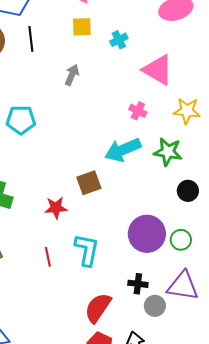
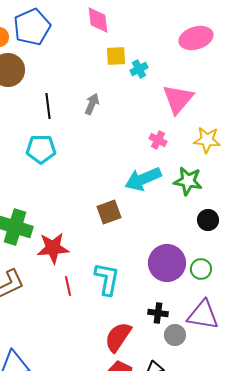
yellow square: (82, 27) -> (116, 56), moved
black line: (31, 39) -> (48, 106), moved
pink triangle: (158, 70) -> (178, 99), turned 40
red star: (56, 208) -> (53, 248), moved, size x1.4

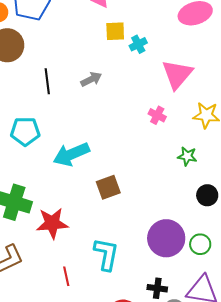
gray arrow: (92, 104) -> (91, 79), turned 40
cyan pentagon: (41, 149) -> (25, 131), moved
cyan arrow: (143, 179) -> (71, 154), moved
green star: (188, 181) -> (187, 156), size x0.7
red line: (68, 286) -> (66, 276), moved

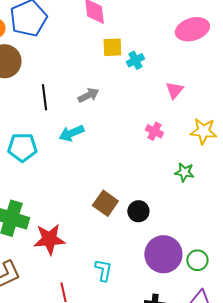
pink triangle: (177, 74) -> (174, 90), size x0.6
cyan arrow: (71, 154) -> (71, 133), moved, size x0.7
brown square: (108, 187) -> (105, 203), turned -35
black circle: (207, 195) -> (138, 211), moved
cyan L-shape: (106, 254) -> (103, 270), size x0.7

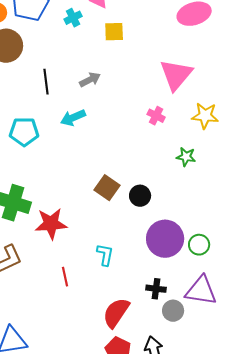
cyan cross: (135, 60) -> (73, 18), moved
pink triangle: (174, 90) -> (176, 75), size x1.8

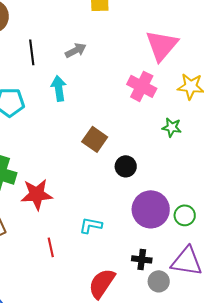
pink cross: (156, 116) -> (142, 86), size x1.6
cyan arrow: (73, 118) -> (59, 88), turned 105
brown square: (107, 188) -> (95, 139), moved
cyan L-shape: (105, 255) -> (91, 225), turned -90

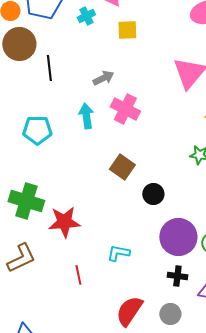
black line: (32, 52) -> (49, 68), moved
pink cross: (142, 86) -> (125, 109), moved
black cross: (142, 259) -> (177, 276), moved
gray circle: (159, 281) -> (170, 314), moved

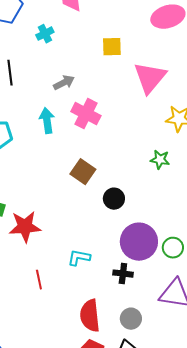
cyan cross: (86, 16) -> (45, 34), moved
yellow square: (127, 30) -> (112, 47), moved
black cross: (177, 276) -> (123, 274), moved
red semicircle: (129, 311) -> (90, 316), turned -40

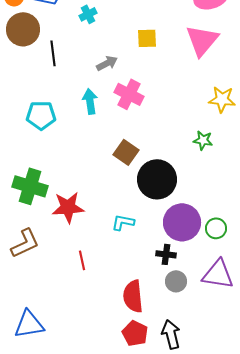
yellow square: (112, 47) -> (147, 38), moved
pink triangle: (150, 78) -> (202, 40), moved
black circle: (114, 199) -> (157, 179), size x1.8
cyan L-shape: (79, 258) -> (123, 222), moved
gray circle: (131, 319) -> (176, 281), moved

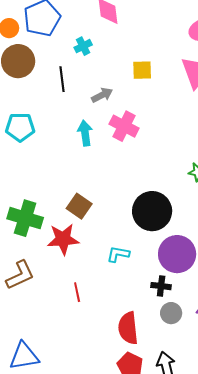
black line: (53, 53) -> (62, 79), moved
cyan pentagon: (41, 115) -> (20, 127), moved
brown square: (126, 152) -> (79, 206), moved

